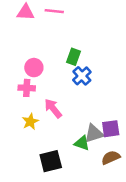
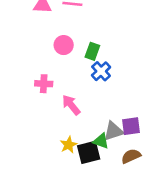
pink circle: (34, 68) -> (64, 45), moved
yellow star: (30, 122) -> (69, 145), moved
black square: (51, 161) -> (89, 152), moved

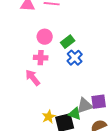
green rectangle: (92, 51) -> (68, 42), turned 32
pink cross: (44, 84) -> (41, 58), moved
pink arrow: (71, 105) -> (33, 78), moved

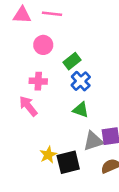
pink circle: (45, 37) -> (43, 45), moved
green triangle: (75, 114) -> (81, 110), moved

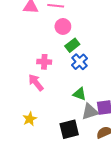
pink circle: (43, 45) -> (63, 26), moved
green triangle: (81, 110) -> (80, 94), moved
yellow star: (48, 155) -> (30, 119), moved

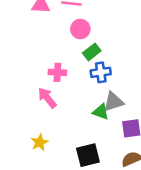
blue cross: (80, 62) -> (101, 72), turned 35
gray triangle: (90, 112) -> (113, 102), moved

